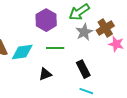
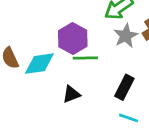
purple hexagon: (46, 20) -> (73, 39), moved
black rectangle: (83, 69) -> (124, 87), turned 54

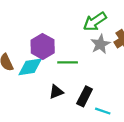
purple hexagon: (73, 39) -> (43, 46), moved
black rectangle: (124, 87) -> (85, 96), moved

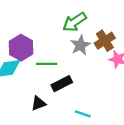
black triangle: (56, 92) -> (38, 103), moved
black rectangle: (85, 96) -> (62, 84), moved, turned 36

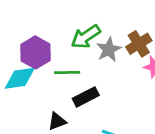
green arrow: (75, 22) -> (86, 37), moved

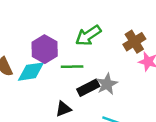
gray star: (109, 50) -> (107, 84), moved

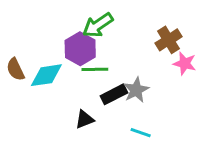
green arrow: (88, 35) -> (98, 25), moved
purple hexagon: (45, 49) -> (80, 49), moved

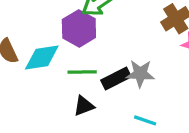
green line: (95, 69) -> (82, 72), moved
gray star: (136, 90) -> (140, 74), turned 30

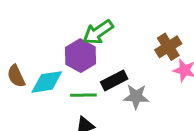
black rectangle: (116, 78) -> (114, 80), moved

